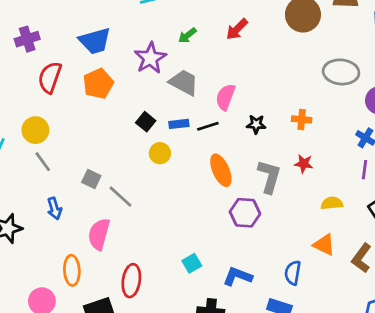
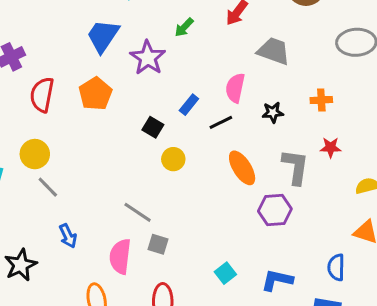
blue trapezoid: (95, 41) -> (103, 36), moved, turned 148
gray trapezoid: (184, 82) -> (274, 51), moved
blue rectangle: (179, 124) -> (189, 105), moved, turned -36
gray square: (91, 179) -> (158, 244), moved

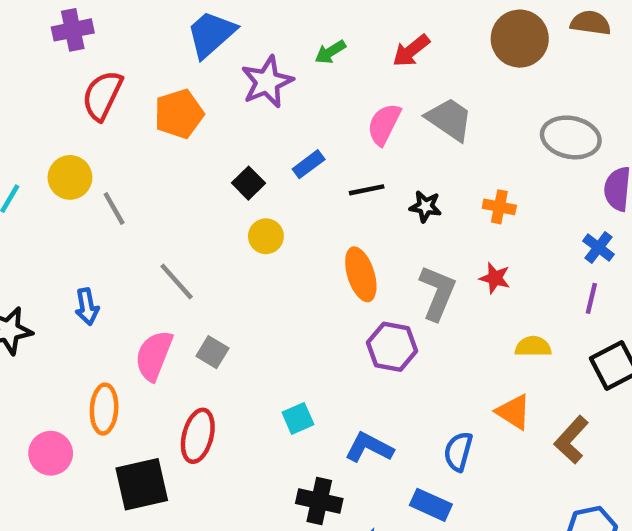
pink semicircle: (235, 88) -> (384, 124), moved
black line: (221, 122) -> (367, 190), moved
gray line: (48, 187) -> (114, 208), moved
gray line: (138, 212) -> (177, 282), moved

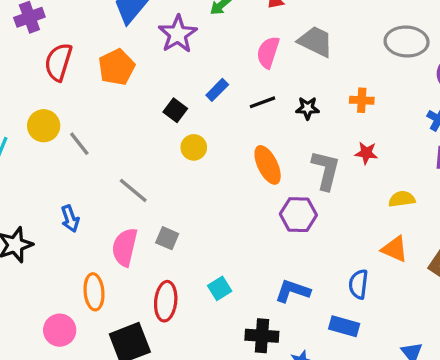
cyan square: (298, 418) -> (220, 288), moved

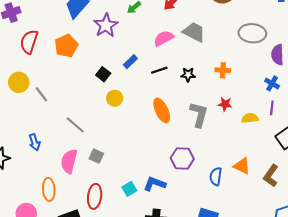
pink semicircle: (268, 52) -> (164, 38), turned 42
yellow semicircle: (402, 199) -> (250, 118), moved
purple hexagon: (298, 215) -> (182, 159), moved
blue semicircle: (358, 284) -> (216, 176), moved
blue L-shape: (293, 291) -> (155, 184), moved

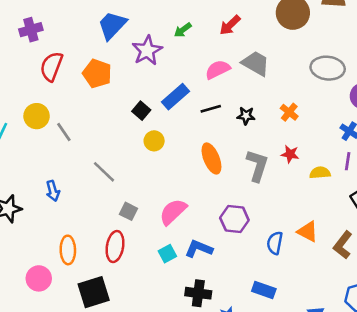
orange pentagon: (66, 46) -> (97, 74), turned -30
blue rectangle: (130, 62) -> (175, 97), size x1.5
orange cross: (223, 70) -> (289, 112), turned 32
pink semicircle: (69, 161) -> (173, 212), moved, turned 30
red ellipse: (95, 196) -> (115, 247), moved

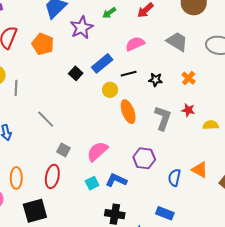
gray trapezoid: (256, 63) -> (177, 42), moved
gray line: (64, 132) -> (16, 88), turned 35
yellow circle: (154, 141) -> (110, 90), moved

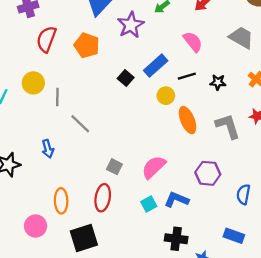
pink semicircle: (135, 44) -> (193, 42), turned 78
gray L-shape: (163, 118) -> (228, 126), turned -35
gray line: (46, 119) -> (80, 124), moved

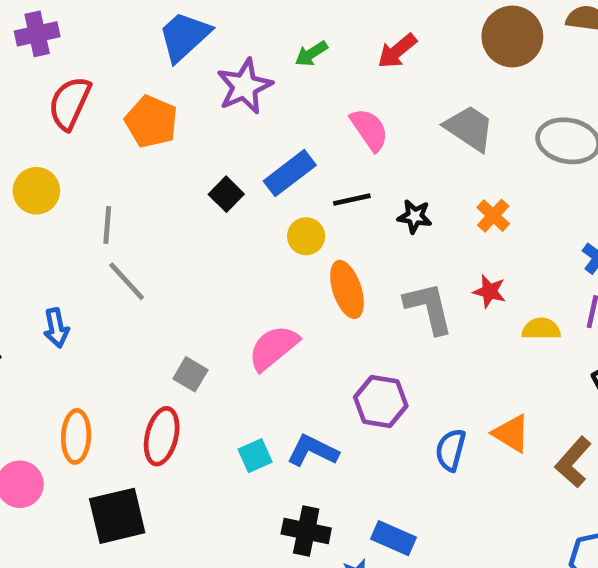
gray line: (57, 97) -> (107, 225), moved
pink semicircle: (154, 167) -> (273, 348), moved
blue rectangle: (234, 236) -> (394, 538), moved

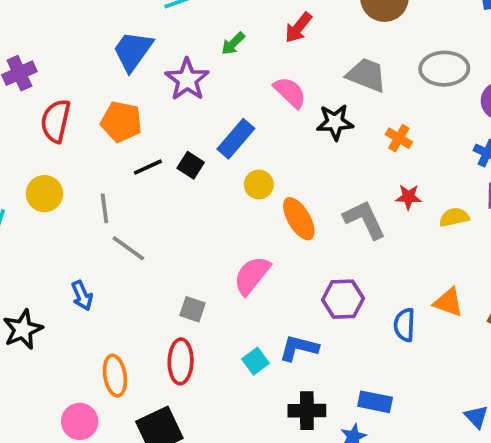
black line: (352, 200) -> (148, 167), moved
black star: (415, 216) -> (335, 122), moved, size x1.4

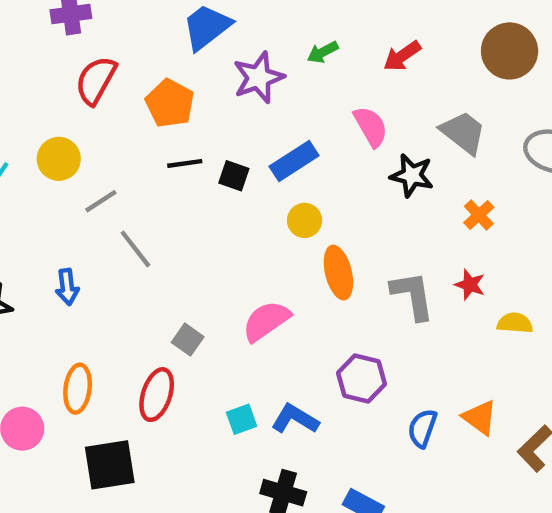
black square: (191, 165) -> (234, 176), turned -30
gray line: (104, 208) -> (101, 201), moved, turned 48

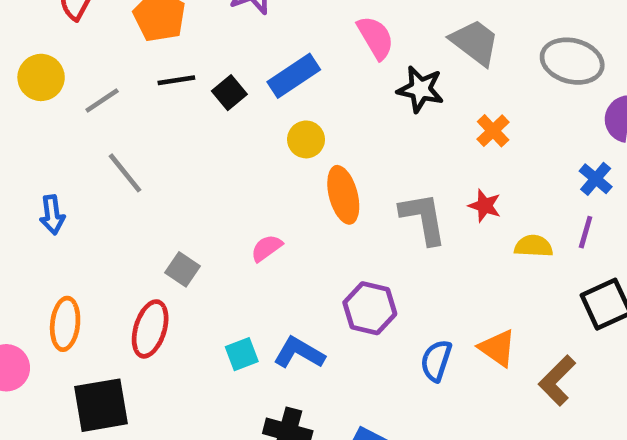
black square: (234, 176) -> (229, 93), turned 32
gray line: (101, 201) -> (102, 101), moved
pink semicircle: (266, 321) -> (267, 248), size x0.6

